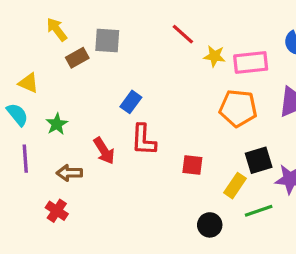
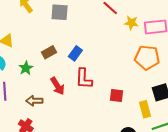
brown rectangle: (77, 58) -> (49, 52), moved
yellow rectangle: (235, 186) -> (145, 109), turned -49

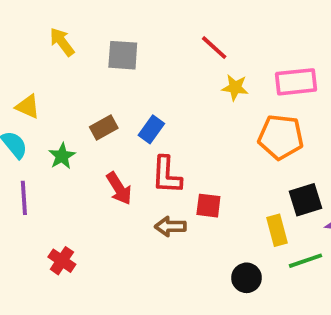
yellow star: (131, 23) -> (235, 88), moved
red square: (117, 96) -> (208, 206), moved
brown arrow: (34, 101) -> (170, 226), moved

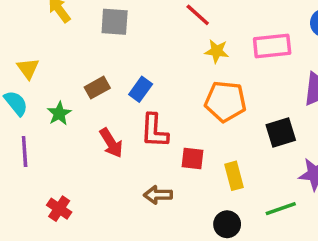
yellow triangle: (28, 107) -> (28, 68), turned 30
orange pentagon: (281, 137) -> (225, 101), moved
black square: (305, 200) -> (281, 133), moved
brown arrow: (170, 226) -> (158, 195), moved
yellow rectangle: (277, 230) -> (234, 176), moved

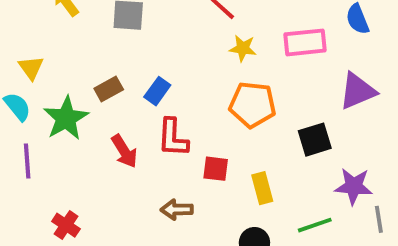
green star: (59, 113) -> (66, 118), size x1.6

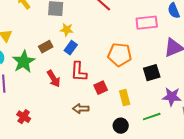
yellow star: (243, 48) -> (67, 30), moved
red square: (216, 169) -> (101, 88), turned -32

